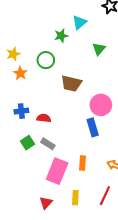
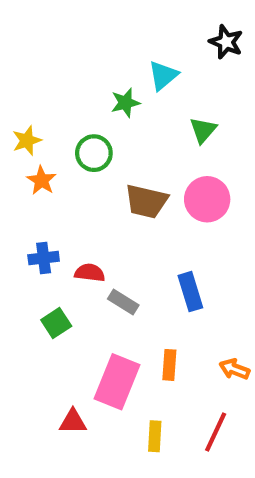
pink circle: (101, 105) -> (207, 199), moved
gray rectangle: (48, 144) -> (123, 302), moved
red triangle: (46, 203) -> (73, 422), moved, turned 48

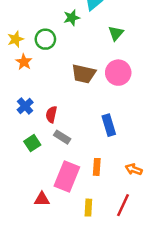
green circle: (94, 153) -> (45, 39), moved
blue cross: (44, 258) -> (25, 106), turned -35
red semicircle: (90, 273) -> (51, 114), turned -84
gray rectangle: (123, 302) -> (62, 137), moved

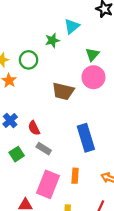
pink circle: (118, 73) -> (93, 77), moved
red semicircle: (51, 114) -> (34, 128), turned -40
blue rectangle: (109, 125) -> (86, 138), size x1.4

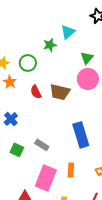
red semicircle: (34, 128) -> (36, 92), moved
green square: (17, 154) -> (17, 150), turned -32

